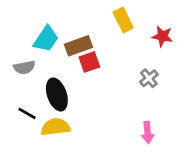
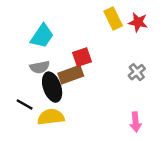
red star: (162, 36) -> (138, 22), moved
brown rectangle: (79, 46) -> (71, 75), moved
gray semicircle: (24, 67) -> (40, 67), moved

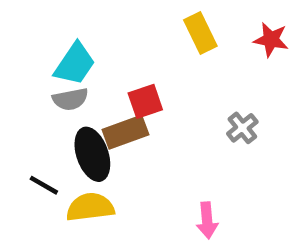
red star: (138, 22) -> (271, 40), moved
gray semicircle: (40, 67) -> (70, 99), moved
pink arrow: (136, 122) -> (207, 220), moved

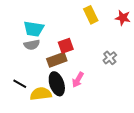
cyan trapezoid: (75, 64) -> (34, 29), turned 65
black ellipse: (92, 154) -> (57, 84), moved
pink arrow: (207, 220) -> (78, 80), moved, turned 35

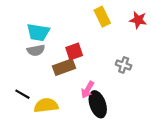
gray cross: (110, 58) -> (124, 65), turned -32
black ellipse: (57, 84) -> (98, 104), moved

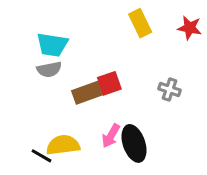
red square: (74, 51) -> (109, 83), moved
pink arrow: (88, 90) -> (111, 136), moved
black line: (22, 94) -> (41, 156), moved

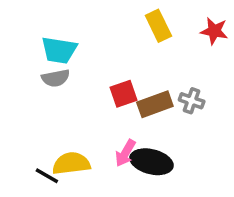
brown rectangle: (88, 93) -> (155, 104), moved
black ellipse: (134, 143) -> (151, 162), turned -57

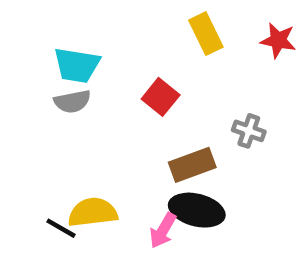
red square: (124, 94) -> (161, 97), moved, turned -32
brown rectangle: (155, 104) -> (192, 165), moved
pink arrow: (125, 153) -> (163, 230), moved

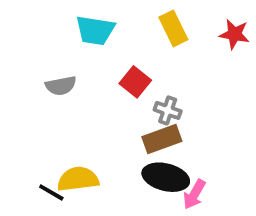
cyan trapezoid: (77, 65) -> (95, 30), moved
gray cross: (249, 131) -> (168, 110), moved
pink arrow: (163, 230) -> (194, 194), moved

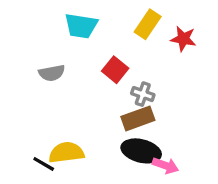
yellow rectangle: (173, 28) -> (148, 24), turned 60
red star: (234, 34) -> (183, 39), moved
pink arrow: (194, 194) -> (165, 166), turned -100

